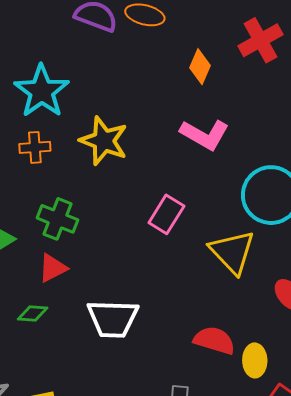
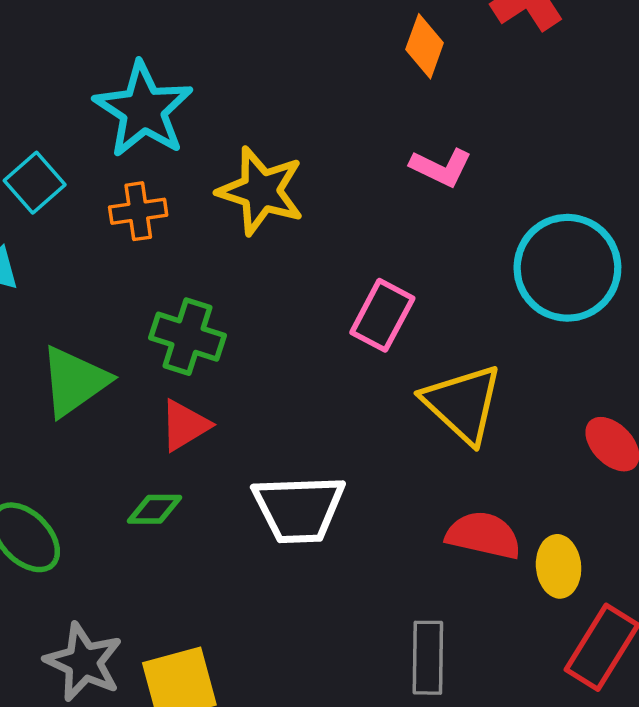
pink L-shape: (205, 135) -> (441, 167), size x0.7
yellow triangle: (232, 252) -> (463, 404), moved

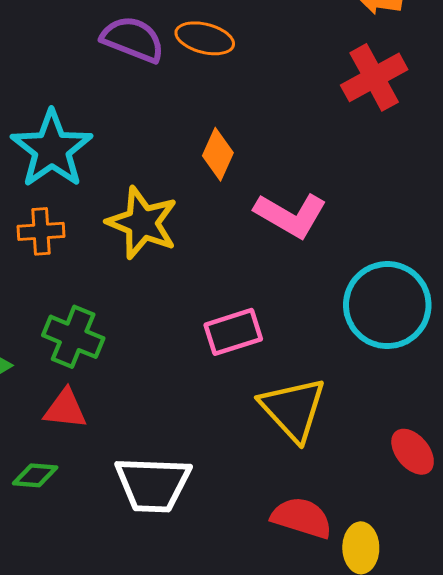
orange diamond: (425, 46) -> (218, 154), moved
pink L-shape: (441, 167) -> (291, 215), size x1.4
pink rectangle: (382, 315) -> (233, 332), turned 40
red triangle: (185, 425) -> (65, 409), turned 33

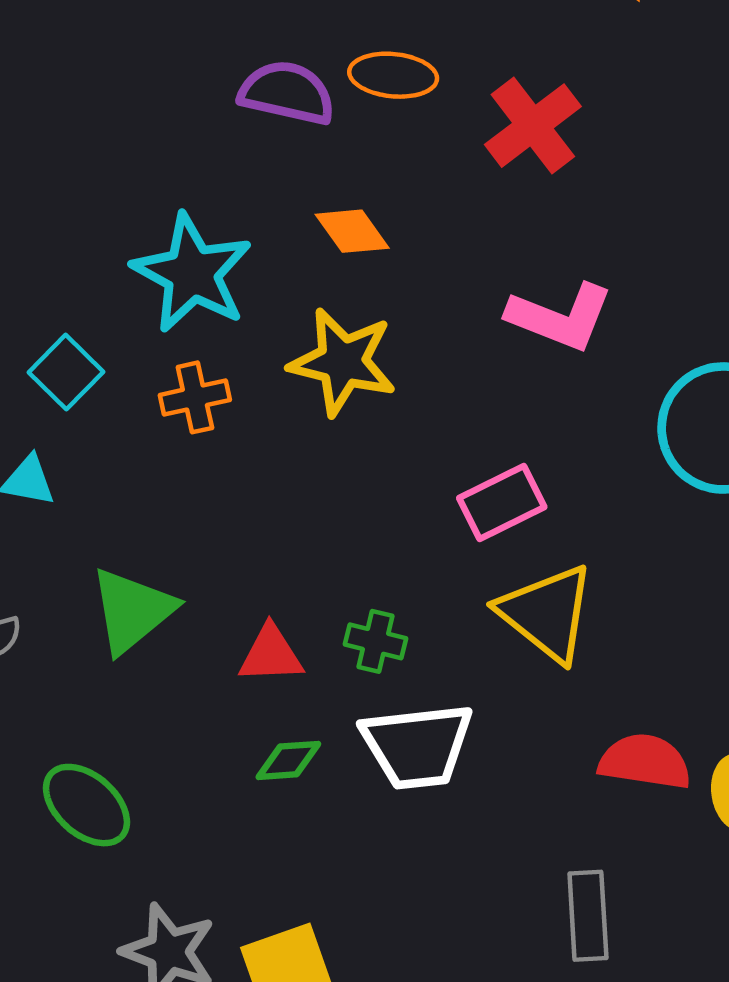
red cross: (374, 77) -> (533, 126), moved
orange diamond: (218, 154) -> (352, 231), moved, turned -51
green cross: (73, 337) -> (376, 641), moved, size x0.7
yellow triangle: (293, 409) -> (547, 613), moved
green diamond: (35, 475) -> (288, 760), moved

